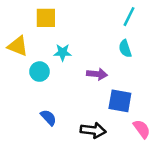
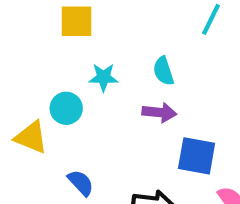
yellow triangle: (18, 46) -> (31, 137), moved
cyan semicircle: (125, 49) -> (163, 71), moved

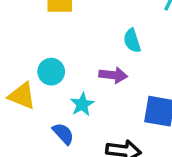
cyan star: (103, 77) -> (82, 104), moved, turned -30
purple arrow: (159, 112) -> (113, 75), moved

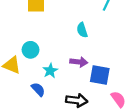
purple arrow: (113, 75) -> (79, 62), moved

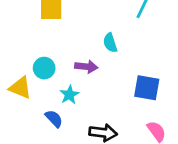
purple arrow: (79, 62) -> (86, 67), moved
blue square: (100, 75) -> (147, 88), moved

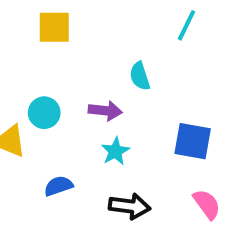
cyan star: (69, 95) -> (115, 151), moved
blue semicircle: (54, 119) -> (58, 186), turned -66

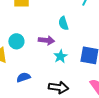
cyan star: (115, 151) -> (60, 56), moved

